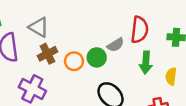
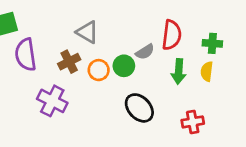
gray triangle: (39, 27) -> (87, 32), moved
yellow semicircle: (171, 76) -> (207, 71), moved

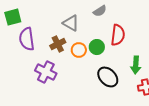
red semicircle: (172, 35) -> (118, 35), moved
gray semicircle: (145, 52) -> (100, 11), moved
green arrow: (179, 71) -> (136, 65), moved

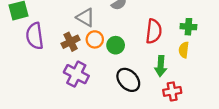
red semicircle: (118, 35) -> (154, 31), moved
orange circle: (79, 50) -> (95, 39), moved
purple cross: (46, 72) -> (76, 74), moved

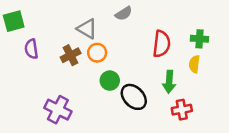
purple semicircle: (35, 36) -> (31, 49), size x0.7
green circle: (116, 45) -> (110, 81), moved
purple cross: (76, 74) -> (58, 110), moved

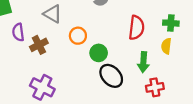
gray triangle: (87, 29) -> (53, 14), moved
brown cross: (71, 55) -> (39, 45), moved
green circle: (110, 81) -> (99, 53), moved

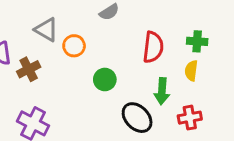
orange circle: (78, 36) -> (74, 46), moved
black ellipse: (111, 76) -> (137, 118), moved
red cross: (155, 87) -> (190, 118), moved

